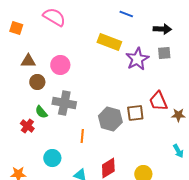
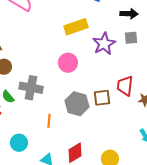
yellow rectangle: (109, 42) -> (76, 27), turned -40
pink circle: (60, 65) -> (68, 63), moved
red trapezoid: (158, 101) -> (125, 86), turned 30

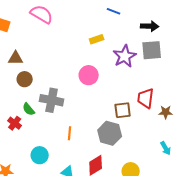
yellow rectangle: (76, 27) -> (97, 39), size x0.6
gray square: (131, 38) -> (152, 50), size x1.5
gray hexagon: (77, 104) -> (110, 133), moved

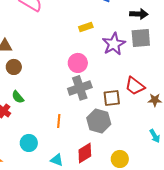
red trapezoid: (146, 98) -> (135, 86), turned -60
gray cross: (52, 100) -> (80, 88), moved, turned -30

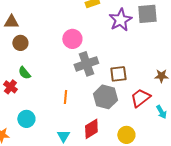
pink circle: (78, 63) -> (72, 39), moved
red trapezoid: (135, 86) -> (140, 98), moved, turned 105
cyan circle: (29, 143) -> (26, 119), moved
cyan triangle: (57, 160) -> (63, 136), turned 40

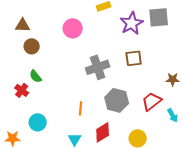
pink circle: (72, 39) -> (73, 28), moved
brown square: (118, 74) -> (134, 58), moved
orange line: (65, 97) -> (81, 108), moved

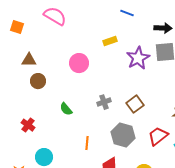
brown square: (134, 58) -> (135, 104), moved, turned -30
gray cross: (98, 67) -> (104, 102), size x0.6
green semicircle: (36, 76) -> (66, 109), moved

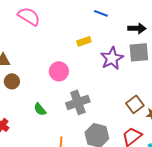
pink circle: (79, 63) -> (59, 71), moved
gray cross: (104, 102) -> (78, 102), size x1.6
brown square: (135, 104) -> (135, 104), moved

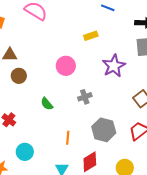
purple star: (112, 58) -> (114, 66), moved
gray cross: (78, 102) -> (85, 97), size x0.6

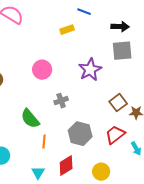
yellow rectangle: (91, 36) -> (67, 30), moved
green semicircle: (47, 104) -> (30, 119), moved, size x1.5

